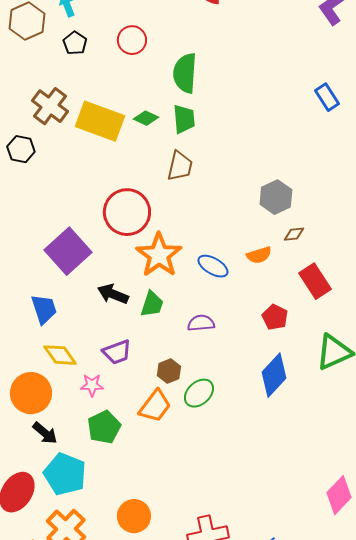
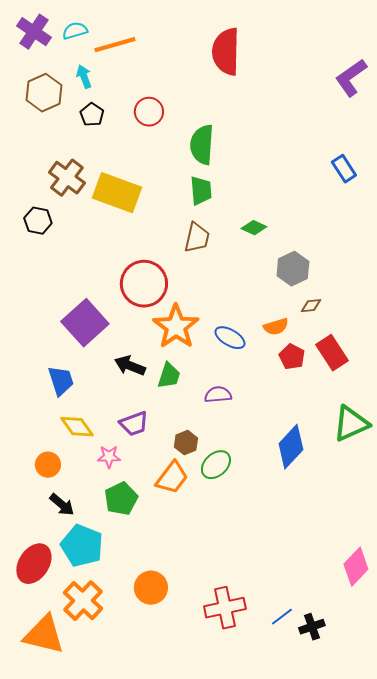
green diamond: (146, 118) -> (254, 228), moved
red pentagon: (275, 317) -> (292, 357), moved
orange circle: (31, 393) -> (48, 465), size x0.6

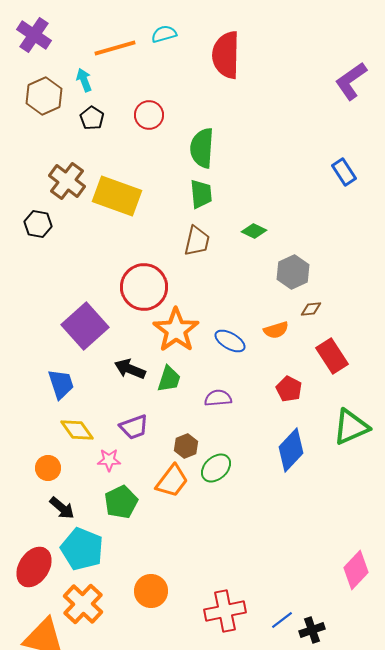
cyan semicircle: (75, 31) -> (164, 34), moved
red pentagon: (292, 357) -> (289, 389), moved

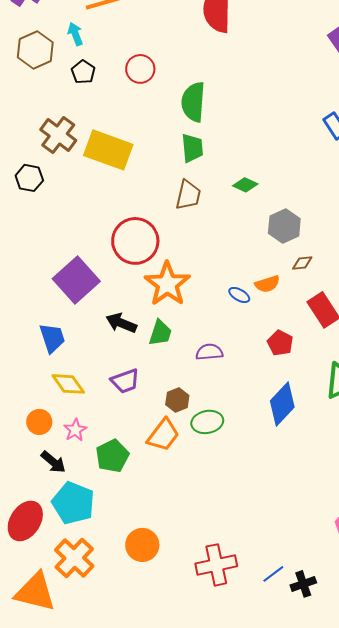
blue ellipse: (230, 341) -> (239, 295), moved, size x0.7
pink star: (109, 460) -> (75, 430), moved, turned -30
green ellipse: (216, 468) -> (207, 422), turned 32

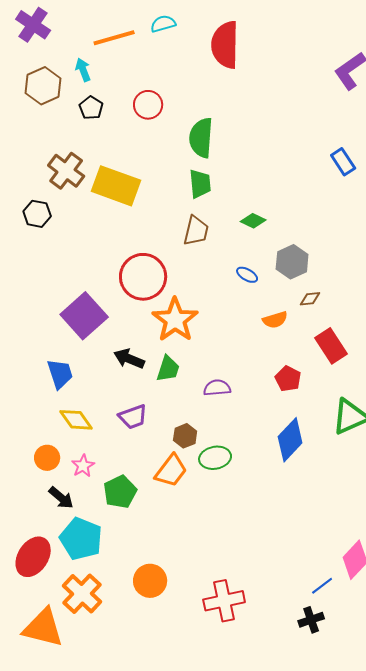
blue ellipse: (239, 295) -> (247, 275), moved
blue line: (273, 574) -> (322, 586), moved

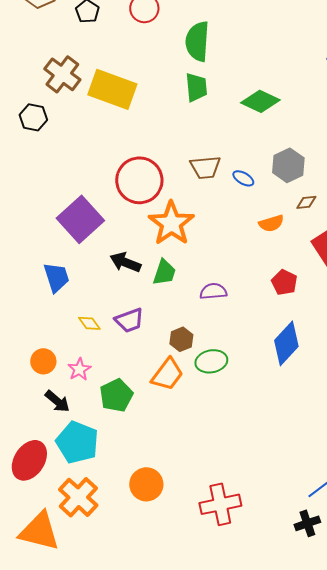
green diamond: (253, 221) -> (260, 101), moved, size x1.5
brown trapezoid: (196, 231) -> (205, 167), moved, turned 72
yellow diamond: (76, 420) -> (89, 323), moved, size x0.7

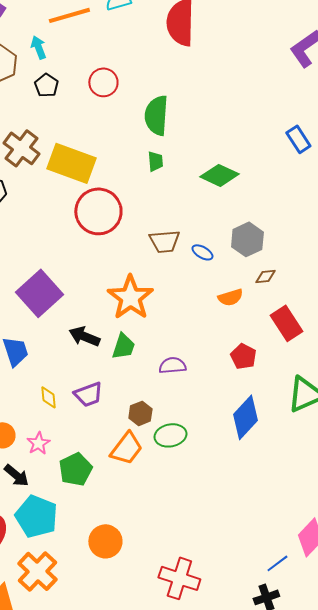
green trapezoid: (196, 87) -> (155, 161), size x0.7
red circle: (139, 180) -> (98, 211), moved
yellow diamond: (89, 323) -> (48, 397), turned 30
orange circle: (146, 484) -> (105, 541), moved
red cross: (220, 504) -> (179, 578), turned 30

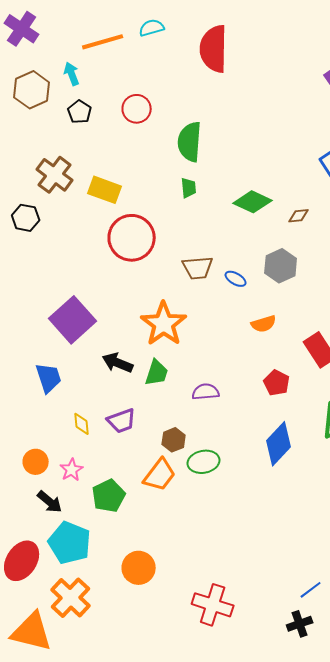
yellow rectangle: (71, 163) -> (105, 190), size x0.7
brown diamond: (265, 276) -> (299, 216), moved

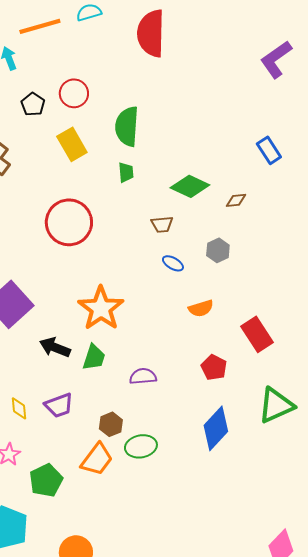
black pentagon: (80, 112) -> (33, 104), moved
yellow rectangle: (105, 190) -> (72, 144), moved, turned 40
gray hexagon: (281, 266) -> (218, 250), size x0.7
brown trapezoid: (198, 268) -> (162, 224), moved, size x0.7

